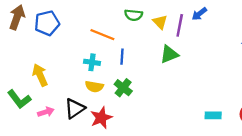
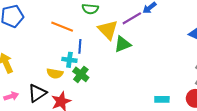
yellow triangle: (160, 22) -> (108, 30), moved, size x1.5
purple line: (180, 25) -> (132, 18), turned 48
cyan cross: (92, 62) -> (69, 60), moved

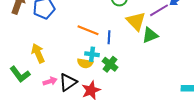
orange line: (62, 27) -> (88, 30), moved
cyan cross: (69, 60) -> (92, 54), moved
pink arrow: (11, 96) -> (50, 81), moved

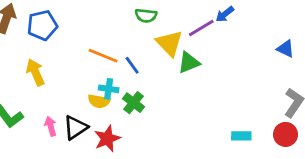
blue line: (109, 37) -> (132, 65), turned -40
yellow arrow: (38, 53) -> (35, 72), moved
pink arrow: (50, 81) -> (51, 126), turned -88

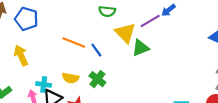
blue pentagon: (42, 25) -> (26, 19), turned 30
cyan cross: (109, 89) -> (44, 84), moved

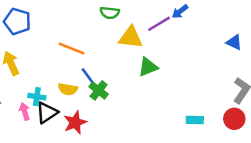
yellow triangle: (125, 33) -> (131, 37), turned -40
green triangle: (140, 48) -> (148, 67), moved
blue line: (96, 50) -> (87, 76), moved

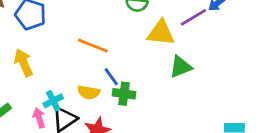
green cross: (99, 90) -> (124, 94), turned -30
cyan cross: (37, 97) -> (53, 101), turned -35

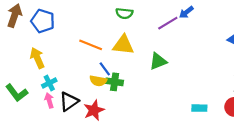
yellow triangle: (161, 33) -> (123, 45), moved
yellow semicircle: (89, 92) -> (98, 81), moved
cyan cross: (53, 101) -> (49, 83), moved

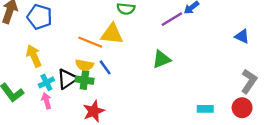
yellow triangle: (123, 45) -> (112, 34), moved
yellow semicircle: (98, 81) -> (84, 65), moved
green cross: (115, 82) -> (84, 80), moved
black triangle: (69, 101) -> (67, 79), moved

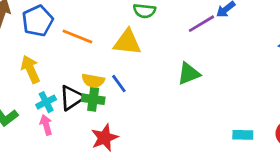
blue pentagon: (40, 17) -> (38, 21), turned 30
orange line: (90, 42) -> (77, 36), moved

